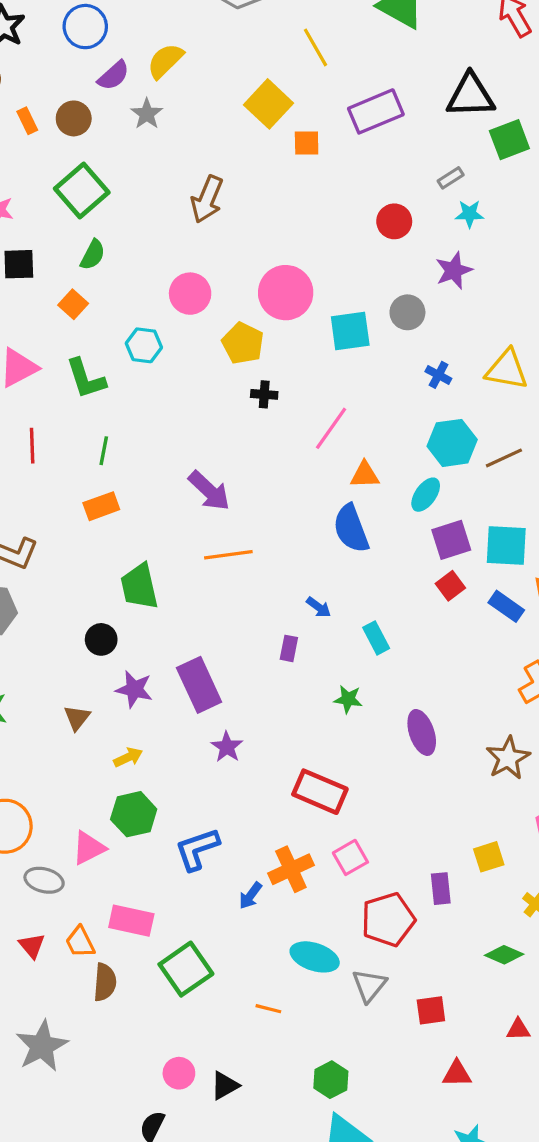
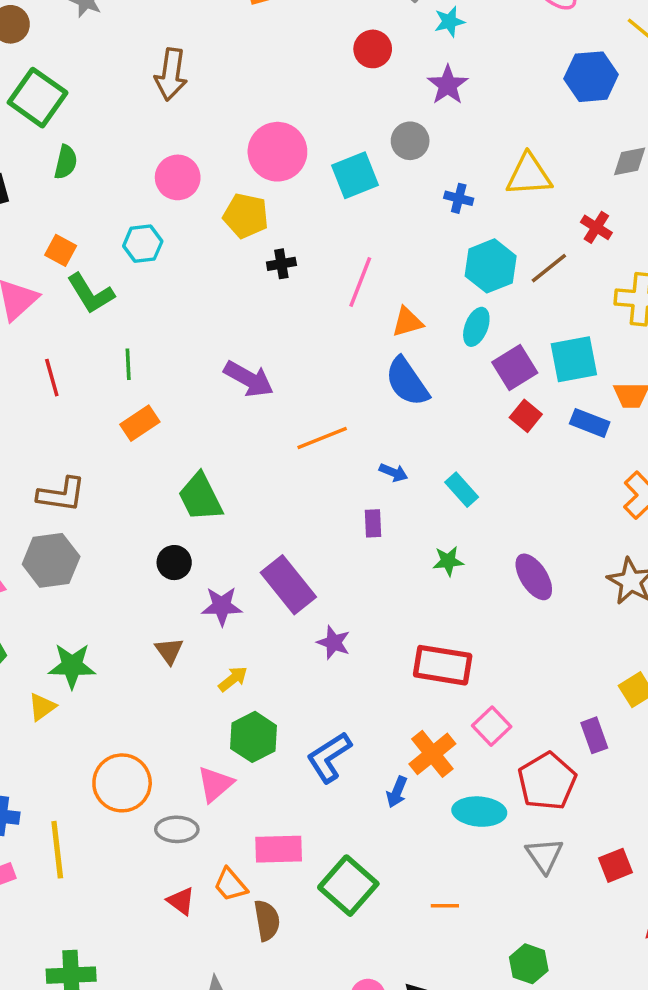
orange square: (73, 304) -> (61, 250), moved
orange line: (228, 555) -> (322, 438), moved
cyan ellipse: (315, 957) -> (479, 812), moved

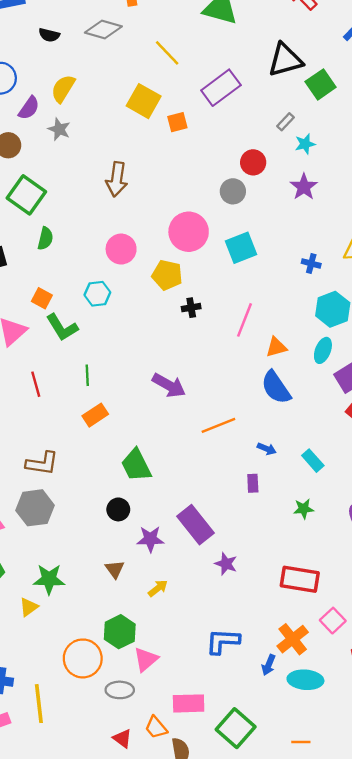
gray circle: (410, 141) -> (233, 191), moved
green hexagon: (254, 737) -> (120, 632), moved
blue L-shape: (329, 757) -> (223, 641), turned 36
cyan ellipse: (479, 812) -> (305, 680), moved

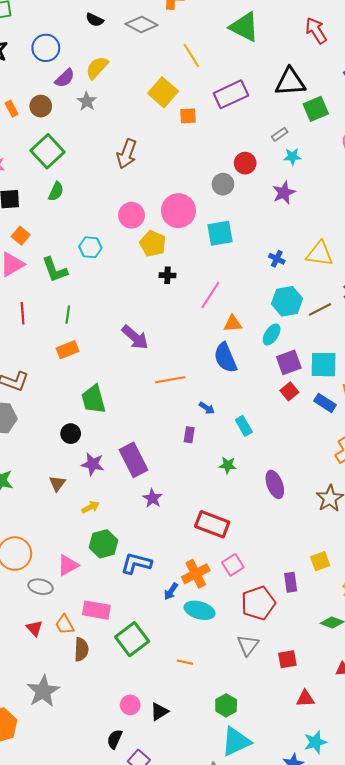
pink circle: (121, 249) -> (132, 215), moved
orange square: (42, 298) -> (21, 236), moved
green hexagon: (120, 632) -> (104, 544), moved

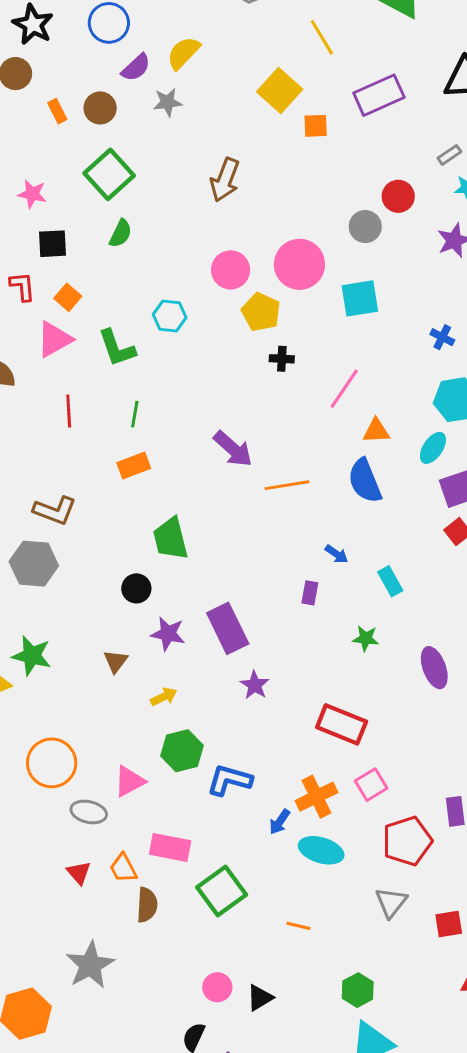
gray star: (87, 101) -> (168, 102), turned 30
orange line: (170, 380) -> (287, 485), moved

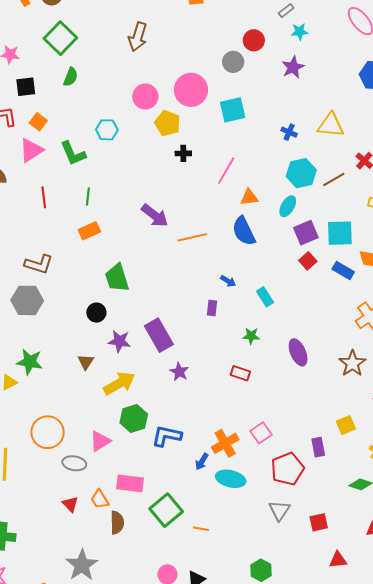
yellow arrow: (164, 697) -> (119, 383), size x1.8
red rectangle: (342, 724) -> (240, 373), moved, size x0.6
orange line: (298, 926) -> (201, 529), moved

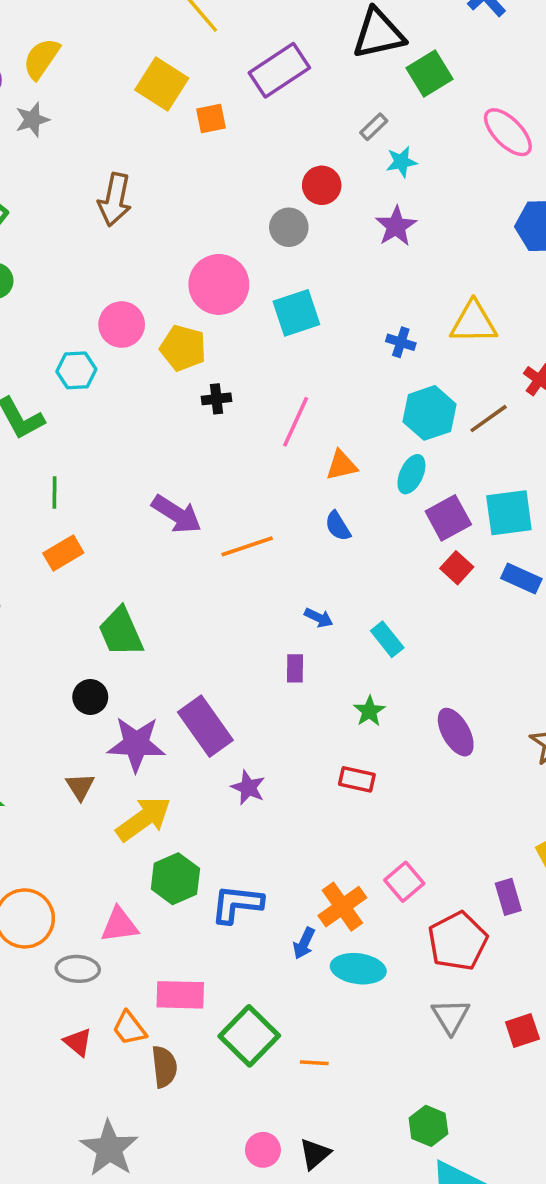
pink circle: (145, 97) -> (122, 325), moved
blue semicircle: (244, 231) -> (338, 526), size x0.6
green star: (251, 336) -> (369, 711), turned -30
purple star: (119, 341) -> (136, 744), size x1.4
pink triangle: (100, 441) -> (119, 925), turned 30

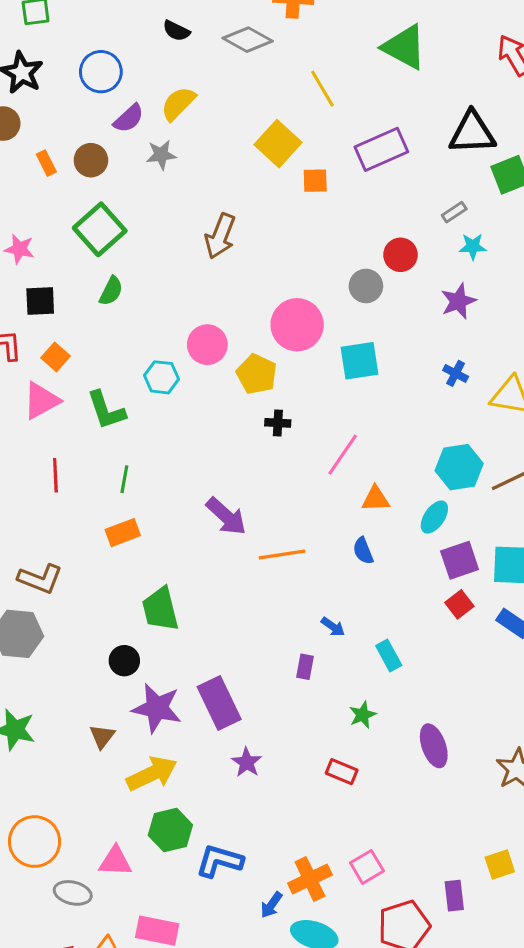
blue cross: (401, 342) -> (456, 373), moved

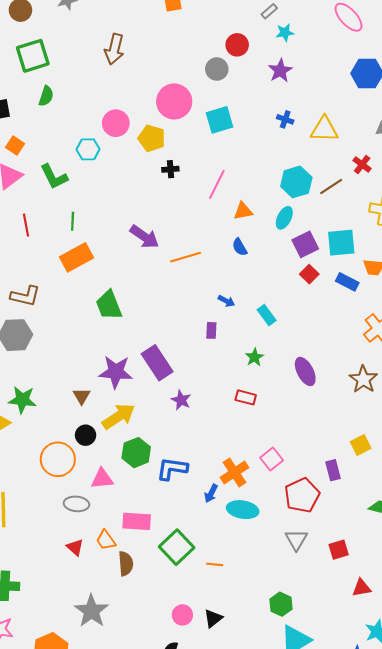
green square: (100, 229) -> (33, 56), turned 32
orange rectangle: (123, 533) -> (77, 257), size x1.4
black circle: (124, 661) -> (86, 435), moved
orange circle: (35, 842) -> (58, 459), moved

